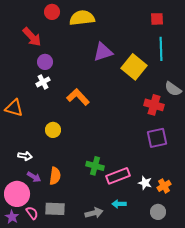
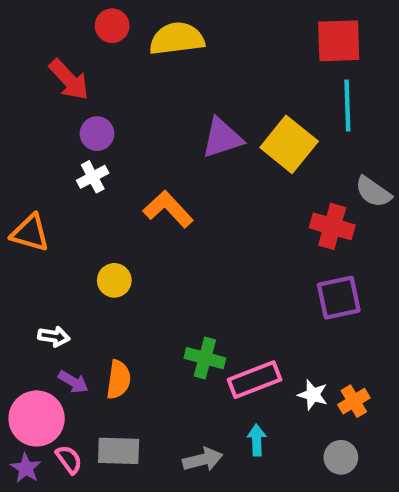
red square: (157, 19) -> (339, 41), size x1.6
purple triangle: (103, 52) -> (222, 138), moved
cyan arrow: (119, 204) -> (257, 440), turned 88

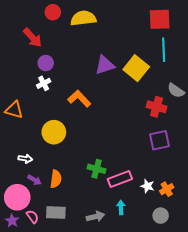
yellow circle: (114, 280) -> (54, 132), size x1.5

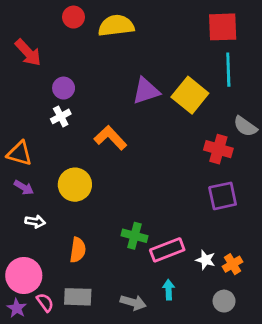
red arrow: (32, 38) -> (28, 53), moved
purple arrow: (35, 180) -> (24, 187), moved
gray arrow: (96, 217) -> (133, 302), turned 30

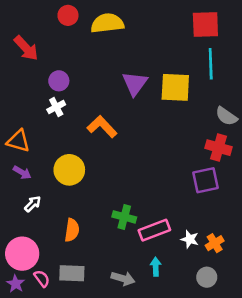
purple triangle: (146, 91) -> (135, 83), turned -36
yellow square: (190, 95) -> (175, 87), turned -36
red cross: (218, 149) -> (219, 148), moved
white arrow: (35, 222) -> (33, 204), turned -54

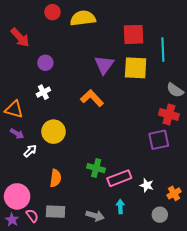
red square: (205, 25) -> (133, 34), moved
white cross: (56, 107) -> (43, 92), moved
orange L-shape: (102, 127) -> (92, 98), moved
white arrow: (33, 204) -> (30, 151), moved
orange cross: (215, 243) -> (174, 193), moved

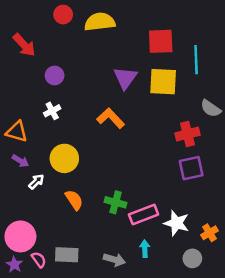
red cross: (169, 114) -> (187, 134), moved, turned -30
orange semicircle: (56, 178) -> (74, 200), moved, turned -42
white star: (147, 185) -> (177, 223), size x1.5

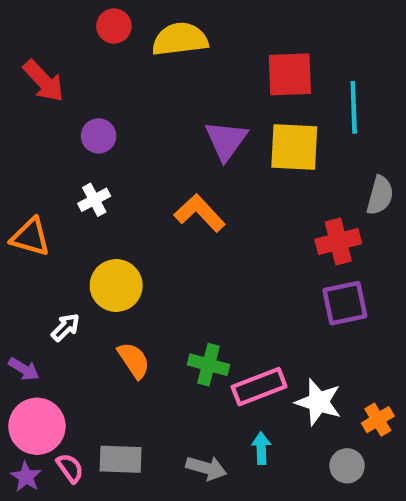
gray semicircle: (211, 108) -> (380, 195), turned -110
purple arrow: (20, 161) -> (24, 369), moved

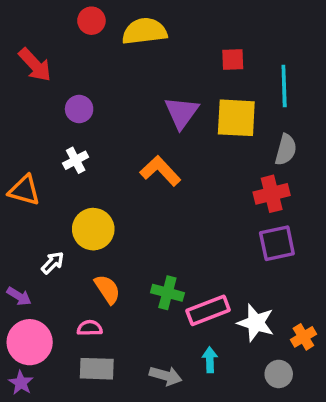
red square: (290, 74) -> (233, 60), size x0.6
gray semicircle: (380, 195) -> (286, 150), moved
pink semicircle: (70, 468) -> (90, 328), moved, turned -55

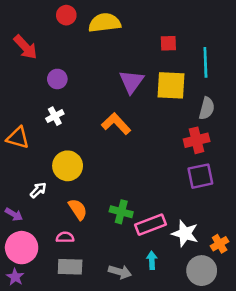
gray circle: (279, 374) -> (202, 271), size x1.5

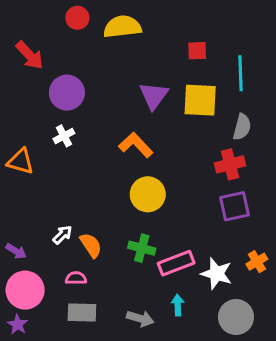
purple circle: (57, 79) -> (67, 93), size x1.5
yellow circle: (68, 166) -> (148, 194), moved
white arrow: (38, 190) -> (62, 235), moved
orange cross: (220, 244) -> (257, 262), moved

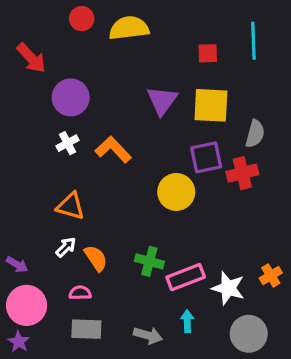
cyan line: (240, 73) -> (253, 41), moved
orange L-shape: (136, 145) -> (113, 149), moved
orange triangle: (21, 161) -> (71, 206), moved
yellow circle: (148, 194) -> (176, 192), moved
purple square: (234, 206) -> (206, 157), moved

